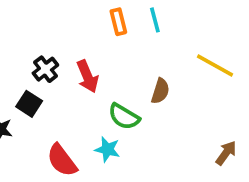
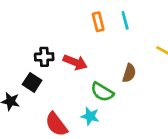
black cross: (45, 69) -> (44, 57), turned 36
red arrow: (87, 76) -> (75, 62), turned -45

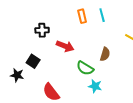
black cross: (44, 57) -> (42, 30), moved
cyan star: (90, 116) -> (95, 86), moved

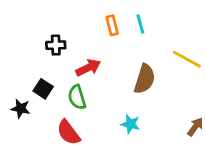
red arrow: (65, 46) -> (88, 68), turned -48
brown semicircle: (105, 54) -> (145, 79), size x1.5
green semicircle: (85, 68) -> (77, 97), moved, turned 42

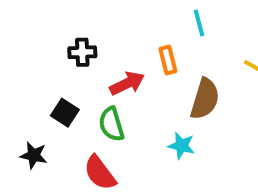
orange rectangle: (112, 25) -> (168, 60), moved
black star: (21, 109) -> (34, 155), moved
cyan star: (130, 124) -> (182, 146), moved

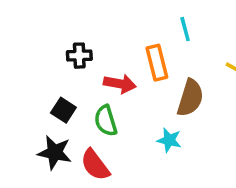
orange rectangle: (168, 60) -> (157, 63), size x1.4
red arrow: (127, 83) -> (120, 84), turned 36
black star: (34, 155) -> (55, 152), moved, size x1.4

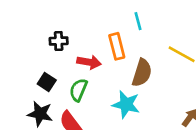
green semicircle: (106, 121) -> (78, 90), turned 40
cyan star: (169, 140) -> (126, 104), size x1.5

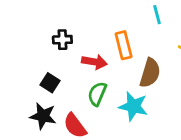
cyan line: (138, 21) -> (157, 15), moved
green semicircle: (78, 90) -> (97, 94), moved

